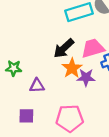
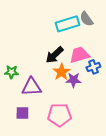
purple triangle: (37, 86) -> (31, 87), size x1.5

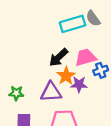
green star: (11, 72) -> (16, 93), moved
purple triangle: (31, 87) -> (51, 92), moved

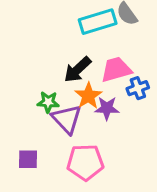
purple triangle: (51, 92) -> (67, 119), turned 50
green star: (16, 93) -> (48, 102), moved

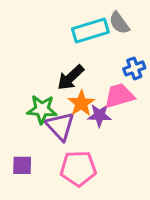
pink trapezoid: (116, 70) -> (119, 96), moved
blue cross: (138, 88) -> (134, 68), moved
green star: (48, 102) -> (42, 109), size x1.4

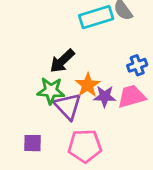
blue cross: (134, 68) -> (137, 65), moved
black arrow: (71, 78) -> (62, 61), moved
pink trapezoid: (119, 96) -> (132, 96), moved

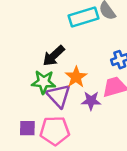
purple star: (105, 96) -> (91, 101), moved
pink pentagon: (85, 146) -> (55, 131), moved

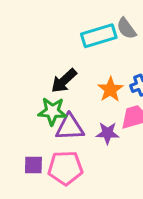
orange star: (76, 77) -> (110, 89), moved
purple triangle: (59, 96) -> (70, 127), turned -50

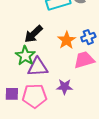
green star: (52, 111) -> (25, 56), turned 30
purple star: (107, 133) -> (65, 87), moved

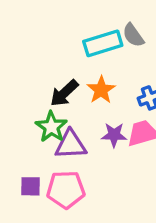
orange star: (67, 40) -> (101, 90), moved
purple star: (65, 87) -> (114, 135), moved

